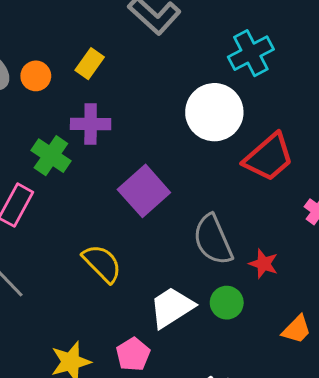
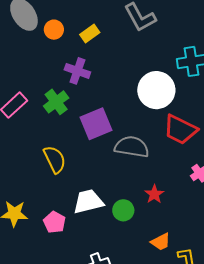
green cross: (51, 156) -> (56, 102), moved
red trapezoid: (269, 157) -> (180, 130), turned 48
gray semicircle: (213, 240) -> (132, 147), moved, turned 104
pink pentagon: (133, 354) -> (54, 222), turned -30

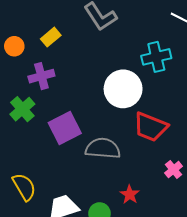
orange circle: (54, 30) -> (14, 46), moved
purple cross: (77, 71) -> (41, 76), turned -30
yellow semicircle: (55, 159) -> (24, 187), moved

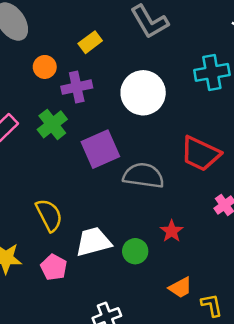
orange circle: (14, 46) -> (45, 67), moved
white circle: (123, 89) -> (143, 93), moved

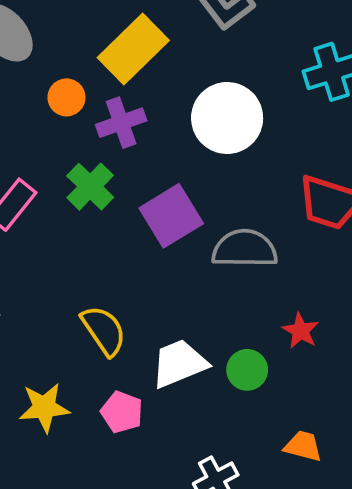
yellow rectangle: (90, 42) -> (133, 49), size x1.8
orange trapezoid: (180, 288) -> (303, 446), moved, turned -130

